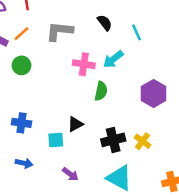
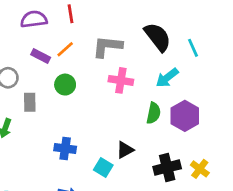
black semicircle: (105, 23) -> (158, 37), size x1.6
pink cross: (84, 64) -> (121, 80), moved
purple hexagon: (154, 94) -> (185, 116), moved
cyan square: (56, 140) -> (103, 168), turned 35

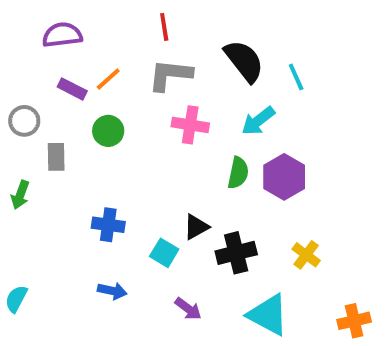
red line: (71, 14) -> (164, 27), moved
black cross: (167, 168) -> (236, 253), moved

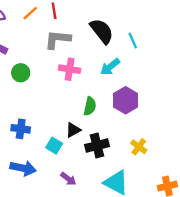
orange line: (108, 79) -> (30, 13), moved
green semicircle: (238, 173) -> (90, 106), moved
blue arrow: (112, 291) -> (23, 168), size x1.5

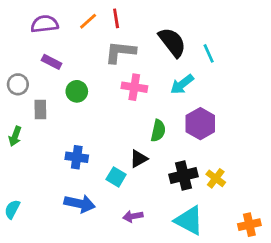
black cross: (97, 146) -> (183, 176), moved
purple arrow: (68, 179) -> (133, 216), turned 133

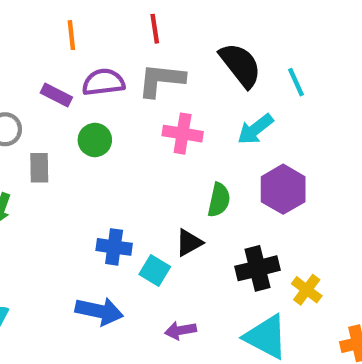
orange line: (88, 21) -> (71, 35), moved, turned -54
purple semicircle: (45, 24) -> (103, 82), moved
blue cross: (77, 157) -> (114, 247), moved
yellow cross: (216, 178) -> (307, 290), moved

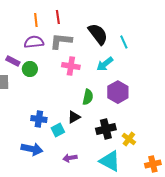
orange line: (71, 35) -> (36, 20), moved
purple rectangle: (56, 95) -> (13, 61), moved
cyan square: (155, 270) -> (58, 130), turned 32

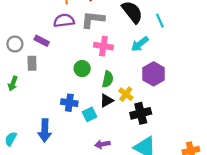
green circle: (30, 69) -> (82, 69), moved
green semicircle: (88, 97) -> (108, 79), moved
yellow cross: (129, 139) -> (126, 94), moved
blue arrow: (32, 149) -> (45, 130), moved, turned 80

